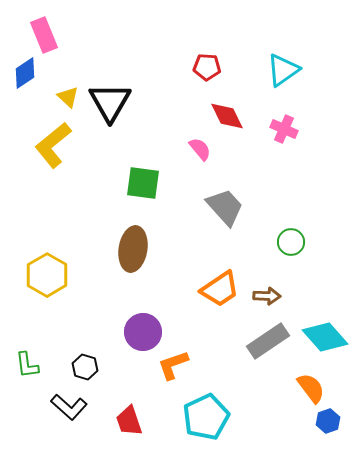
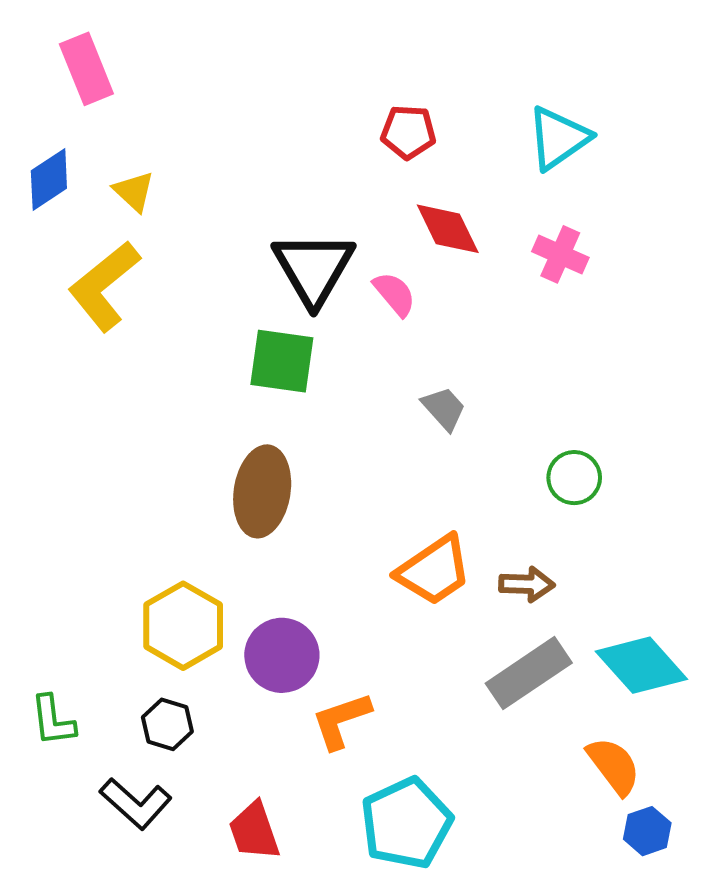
blue diamond: (25, 73) -> (49, 179), moved
black triangle: (110, 102) -> (314, 268), moved
gray trapezoid: (225, 207) -> (444, 408), size x0.6
yellow hexagon: (47, 275) -> (183, 626), moved

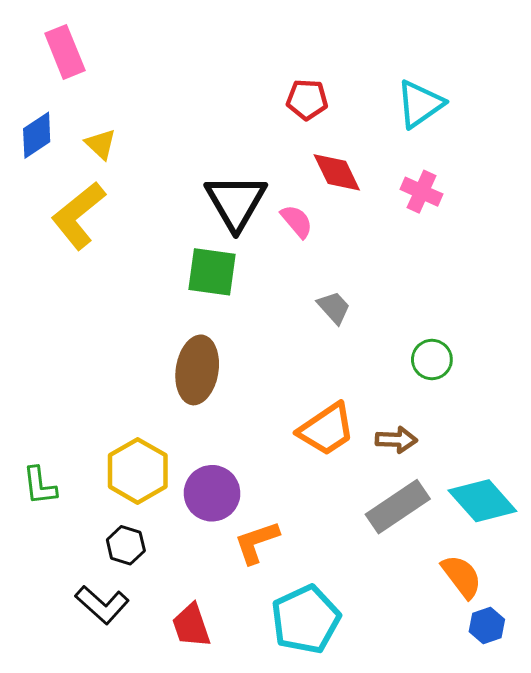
green L-shape: (53, 720) -> (40, 486), moved

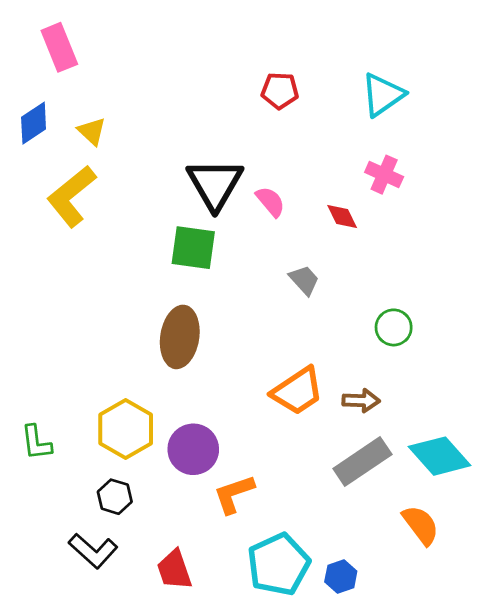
red diamond: (337, 172) -> (342, 216), moved, size x0.7
blue hexagon: (487, 625) -> (341, 577), moved

